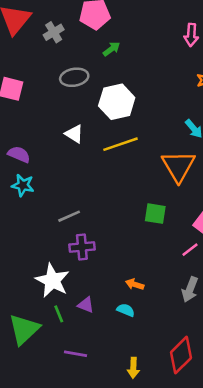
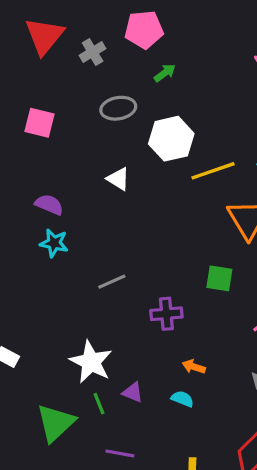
yellow line: (121, 144) -> (213, 171), moved
purple cross: (82, 247) -> (166, 314), moved

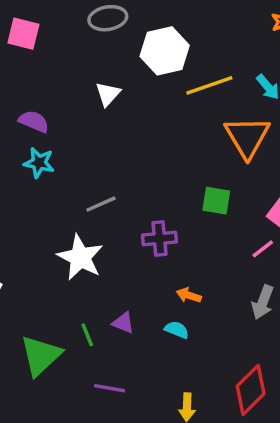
white triangle: (118, 179) -> (108, 94), turned 40
white star: (91, 362) -> (80, 257), moved

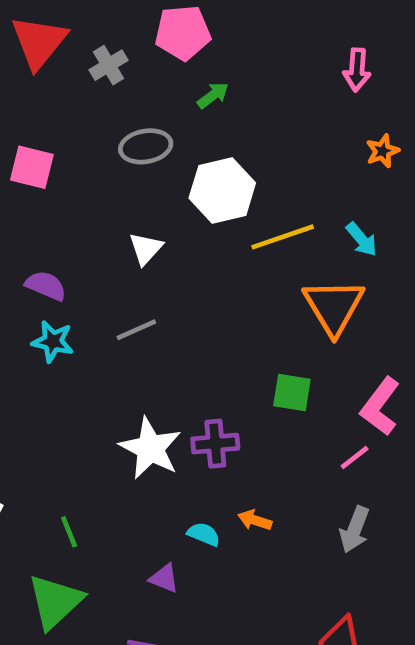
gray line: (101, 204) -> (136, 330), moved
white star: (80, 257) -> (150, 448), moved
purple triangle: (123, 323) -> (164, 578), moved
cyan semicircle: (177, 330) -> (204, 534), moved
green line: (87, 335) -> (69, 532), moved

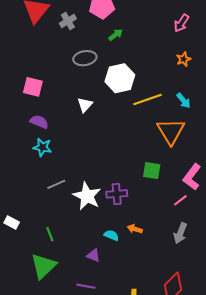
pink arrow: (357, 70) -> (181, 23), turned 30
orange star: (382, 151) -> (184, 59), moved
pink square: (32, 167) -> (33, 87), moved
gray line: (136, 330) -> (56, 184), moved

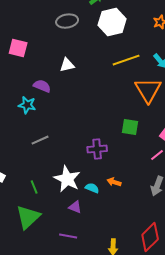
white hexagon: (120, 78) -> (112, 22), moved
white triangle: (85, 105) -> (67, 65), turned 35
purple semicircle: (39, 122) -> (42, 86), moved
white star: (87, 196) -> (67, 179), moved

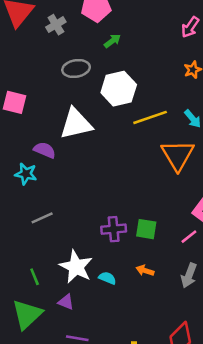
white hexagon: (112, 22) -> (119, 89), moved
white triangle: (67, 65) -> (76, 124), size x1.8
green square: (130, 127) -> (146, 229), moved
orange arrow: (114, 182) -> (145, 271), moved
purple triangle: (75, 207) -> (66, 302), moved

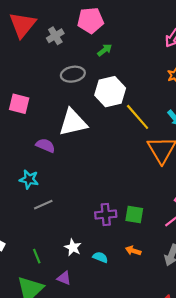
yellow line: (150, 117) -> (138, 117), turned 68
cyan star: (26, 174) -> (29, 179), moved
white star: (76, 267) -> (73, 247), size x0.6

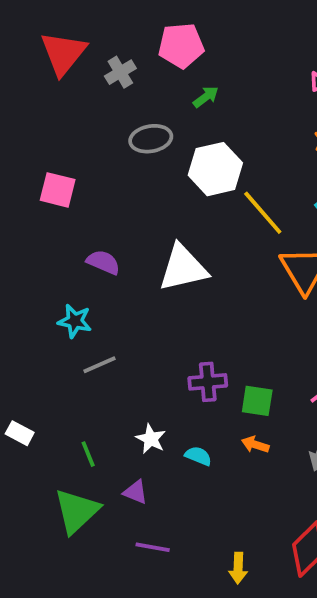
white triangle: (73, 122) -> (183, 268), moved
green square: (134, 215) -> (257, 401), moved

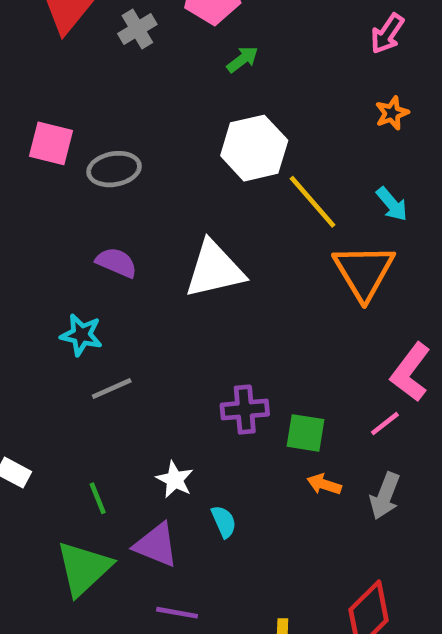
gray ellipse: (151, 139) -> (114, 169), moved
pink square: (58, 190) -> (51, 143), moved
orange arrow: (255, 445) -> (324, 484), moved
cyan semicircle: (198, 456) -> (224, 522), moved, turned 44
purple triangle: (136, 492) -> (156, 545), size x1.5

